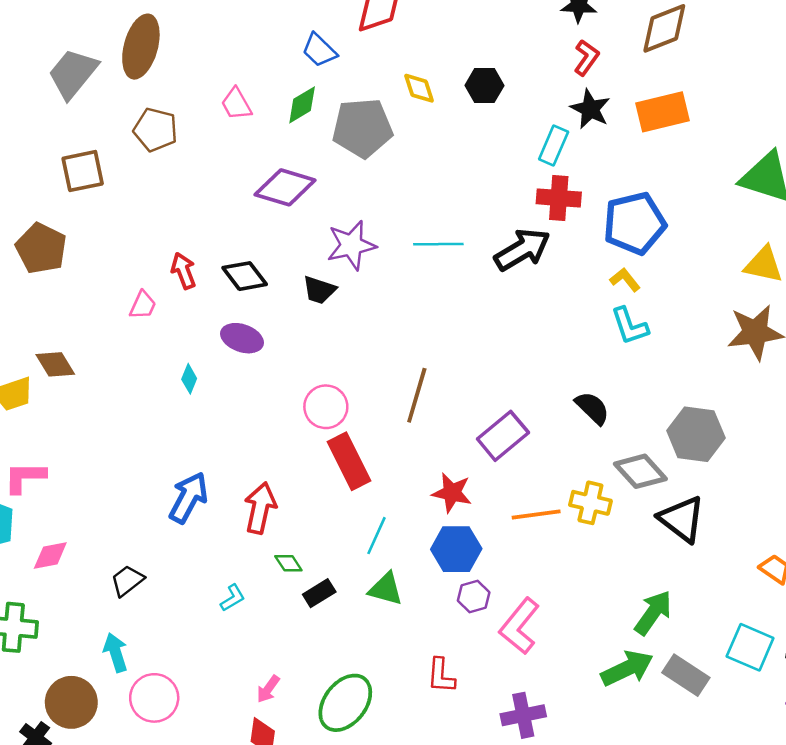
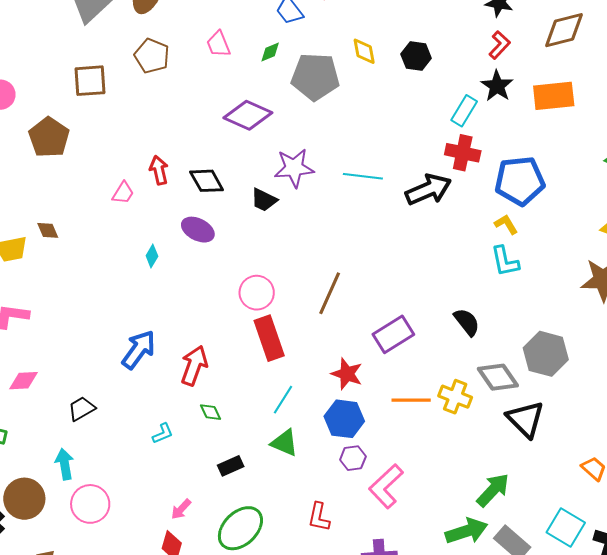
green diamond: (302, 105) -> (270, 52), size x0.7
brown diamond: (55, 364) -> (48, 230), size x0.7
black rectangle: (319, 593) -> (231, 466), moved

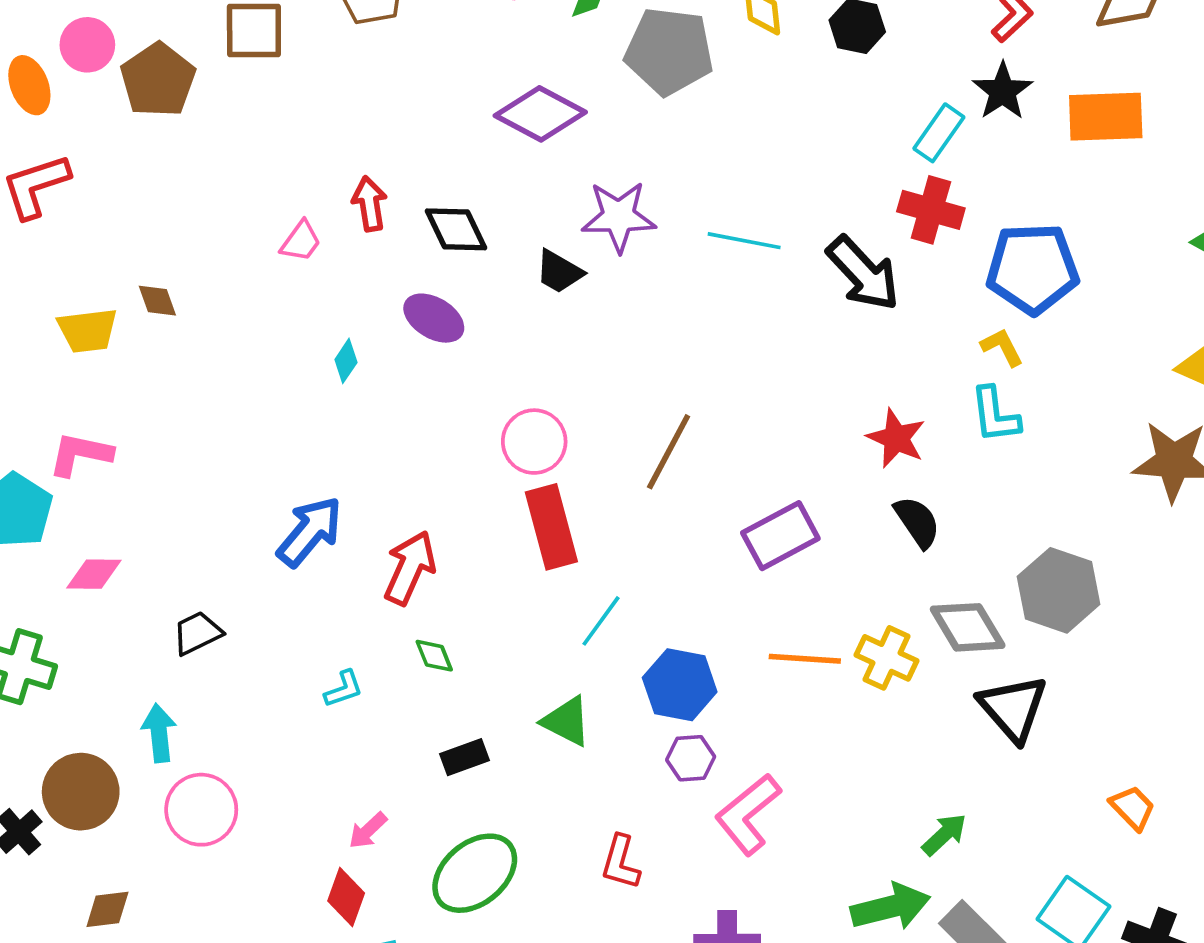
brown pentagon: (49, 137) -> (158, 80), moved
black arrow: (428, 190) -> (863, 273), turned 66
red star: (347, 374) -> (896, 438), moved
cyan line: (283, 400) -> (601, 621), moved
green arrow: (493, 490) -> (944, 835), size x0.7

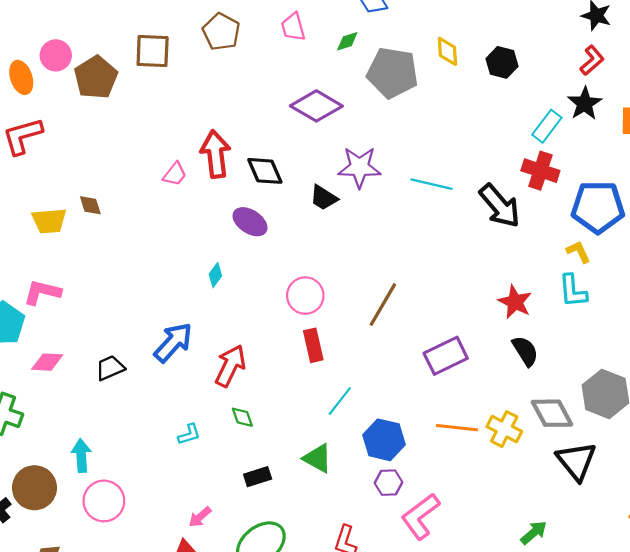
red arrow: (370, 204) -> (215, 154), size x1.5
cyan diamond: (346, 361) -> (215, 275), moved
red rectangle: (551, 527) -> (313, 345), size x0.7
black trapezoid: (197, 633) -> (110, 368), moved

